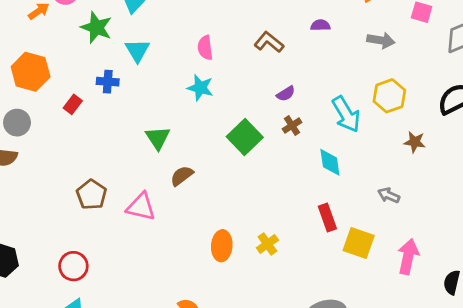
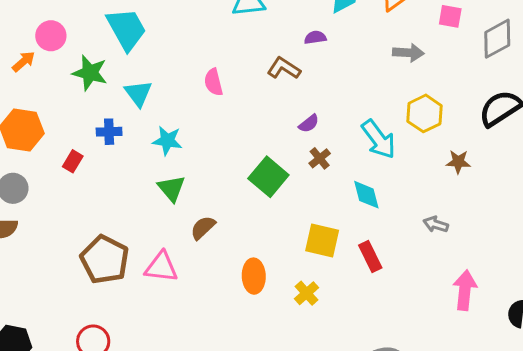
purple semicircle: (320, 25) -> (315, 37), moved
cyan star: (200, 88) -> (167, 141), moved
brown pentagon: (92, 195) -> (105, 260), size x1.4
yellow square: (359, 243) -> (322, 241), moved
orange ellipse: (222, 246) -> (254, 276), moved

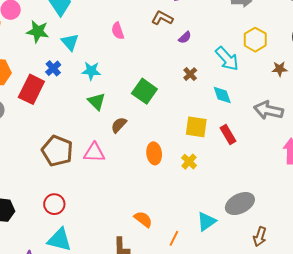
purple semicircle: (309, 124) -> (185, 37), moved
blue cross: (109, 132) -> (53, 68), turned -35
red rectangle: (73, 161) -> (31, 89), size x2.0
green square: (268, 177) -> (144, 91), moved
gray arrow: (436, 224) -> (268, 110), size x1.8

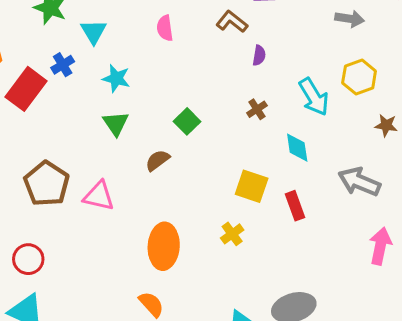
purple semicircle: (185, 37) -> (259, 55), turned -48
green square: (144, 91) -> (187, 121), size x0.7
brown semicircle: (119, 125) -> (157, 160), moved
orange ellipse: (154, 153) -> (164, 246), moved, size x1.4

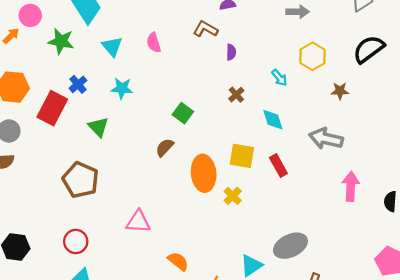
cyan triangle: (94, 32) -> (112, 47), moved
cyan arrow: (314, 97) -> (279, 78), size x0.6
green triangle: (116, 123) -> (98, 127), moved
pink triangle: (99, 196) -> (138, 222), moved
orange ellipse: (164, 246) -> (204, 173), moved

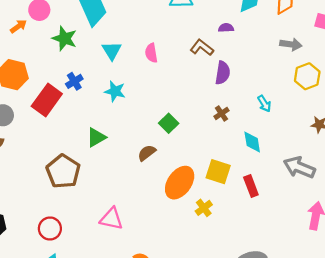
purple semicircle: (231, 52) -> (223, 73), size x1.5
yellow hexagon: (312, 56) -> (307, 76), moved
green triangle: (98, 127) -> (96, 137), moved, turned 35
orange ellipse: (204, 173) -> (180, 183), turned 32

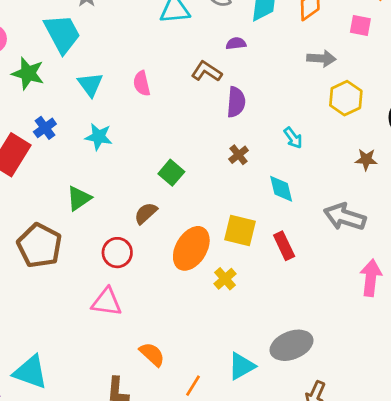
red circle: (50, 228) -> (117, 253), moved

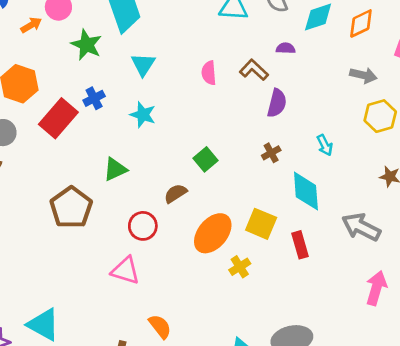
pink semicircle: (142, 83) -> (209, 73), moved
cyan diamond: (281, 189) -> (306, 191), size x1.4

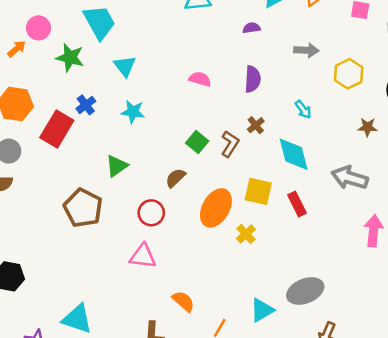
brown L-shape: (254, 70) -> (230, 144), moved, turned 90
pink semicircle: (209, 73) -> (200, 79), moved, turned 120
gray arrow: (363, 75) -> (306, 50), moved

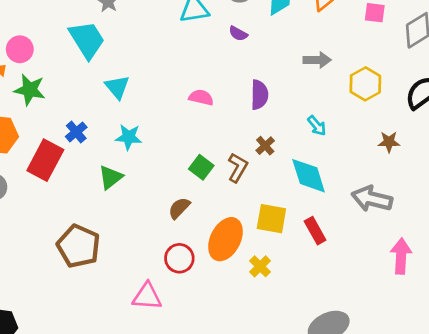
purple semicircle: (252, 28) -> (238, 34), moved, turned -140
green star: (70, 58) -> (30, 90), moved
green triangle: (117, 166) -> (111, 177), moved
red circle: (151, 213) -> (179, 258), moved

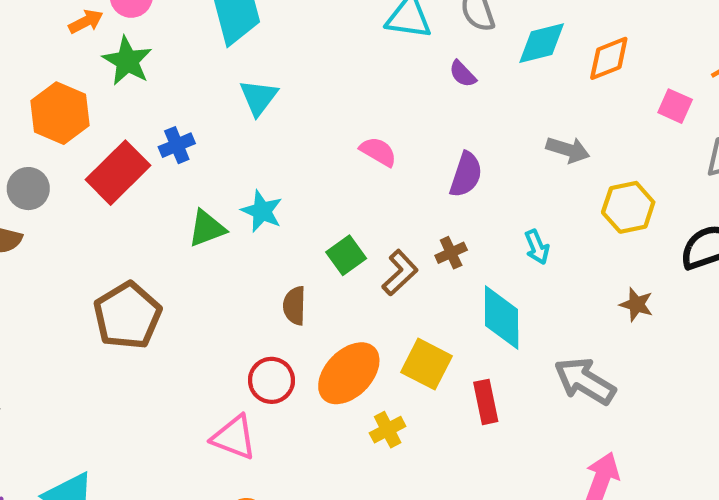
cyan star: (129, 137) -> (262, 211), moved
brown semicircle: (179, 208) -> (294, 306), turned -60
pink triangle: (147, 296) -> (234, 437), moved

